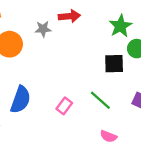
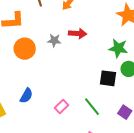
green star: (120, 26) -> (118, 48), turned 30
blue semicircle: (20, 100) -> (26, 96), size x0.7

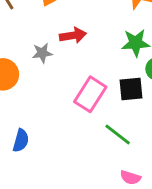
pink rectangle: (61, 106) -> (90, 94), moved, size x1.6

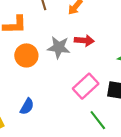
gray star: (42, 53) -> (59, 47), size x1.5

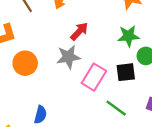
red arrow: (84, 41) -> (79, 31), turned -36
gray star: (59, 47) -> (68, 57), moved

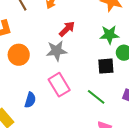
pink rectangle: (94, 77) -> (59, 85), moved, turned -65

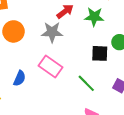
green star: (109, 35) -> (94, 17), moved
pink rectangle: (59, 85) -> (50, 67), turned -30

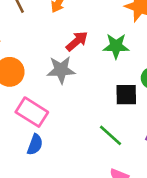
pink rectangle: (50, 67) -> (32, 112), moved
blue semicircle: (20, 78) -> (35, 145), moved

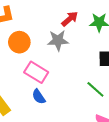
blue semicircle: (35, 145) -> (39, 97), turned 126

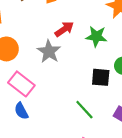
gray star: (58, 40) -> (49, 51), turned 30

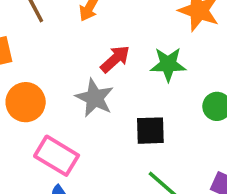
black square: (101, 77) -> (150, 131), moved

